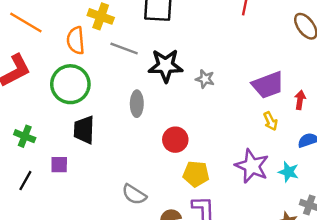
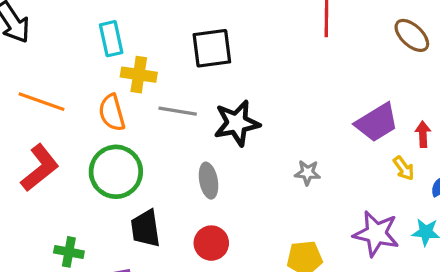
gray star: (205, 79) -> (308, 173), moved
yellow arrow: (270, 121) -> (404, 168), moved
red circle: (175, 140) -> (211, 243), moved

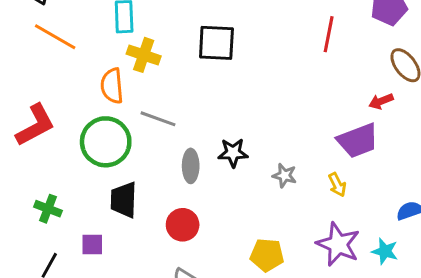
orange line: (42, 102) -> (55, 37), moved
gray line: (178, 111) -> (158, 119), moved
black star: (237, 123) -> (233, 153), moved, size x0.7
red arrow: (423, 134) -> (381, 101), moved, turned -120
yellow arrow: (404, 168) -> (337, 185), moved

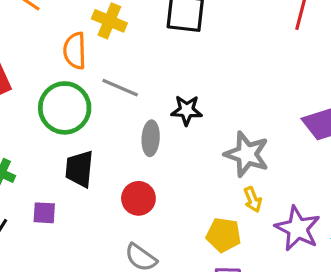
black star: (233, 153) -> (187, 110), moved
gray star: (285, 175) -> (247, 154), size x1.8
yellow arrow: (337, 185) -> (253, 200), moved

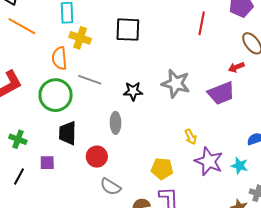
gray ellipse: (151, 138) -> (116, 123), moved
gray star: (247, 154) -> (176, 83), moved
red circle: (138, 198) -> (97, 157), moved
yellow arrow: (253, 200) -> (191, 137), moved

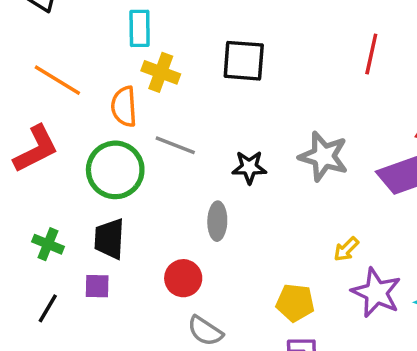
orange line: (22, 26) -> (57, 80), moved
black trapezoid: (68, 133) -> (109, 239), moved
yellow arrow: (191, 137) -> (346, 249), turned 70

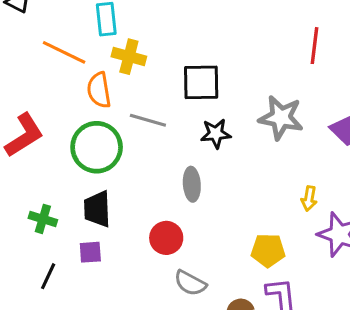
red line: (371, 54) -> (315, 46), moved
black square: (244, 61) -> (201, 82), moved
orange line: (57, 80) -> (64, 52), moved
yellow arrow: (346, 249) -> (309, 198), turned -30

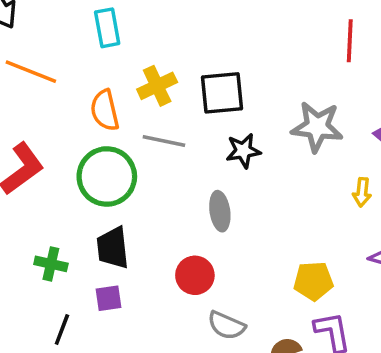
orange line: (64, 52) -> (31, 72), moved
yellow cross: (129, 57) -> (157, 86), moved, turned -36
yellow arrow: (309, 198) -> (362, 192), moved

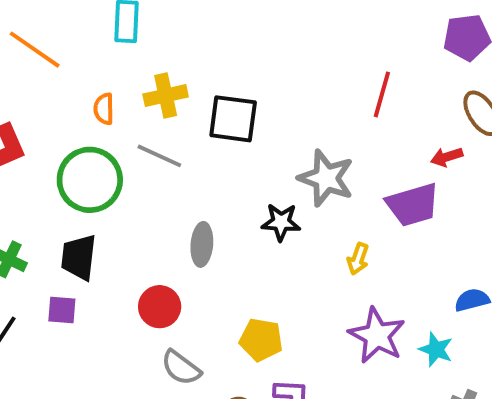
orange semicircle: (105, 110) -> (104, 109), size x0.7
black star: (243, 151) -> (281, 222), moved
yellow pentagon: (313, 281) -> (261, 340), moved

